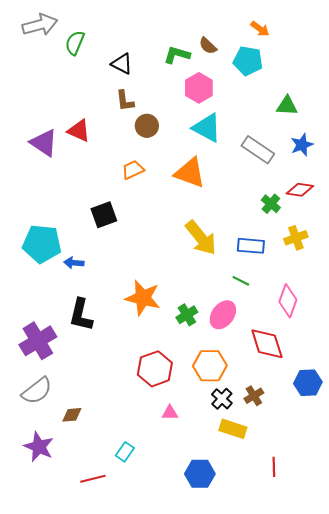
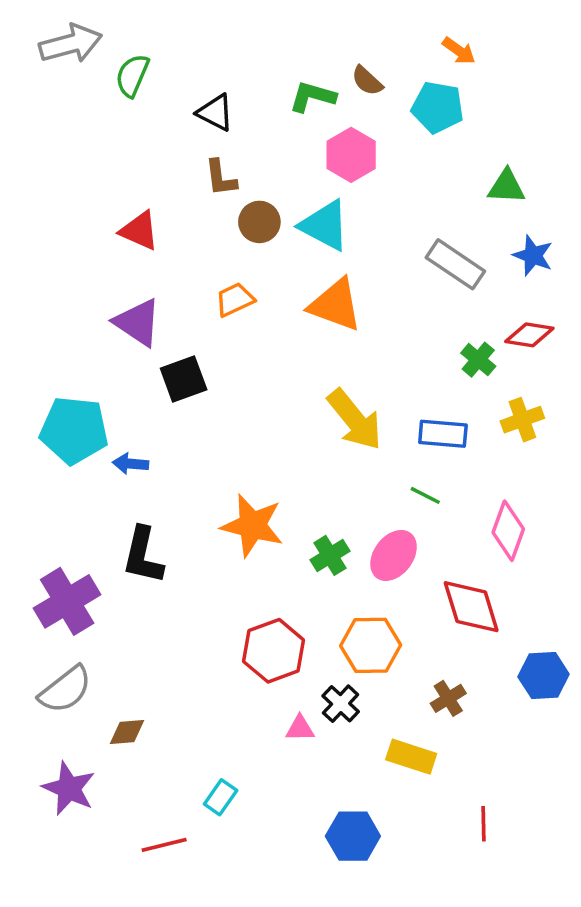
cyan triangle: (207, 128) -> (325, 225), moved
purple triangle: (44, 143) -> (138, 323), moved
blue star: (302, 145) -> (533, 255), turned -30
black cross: (222, 399) -> (341, 704), moved

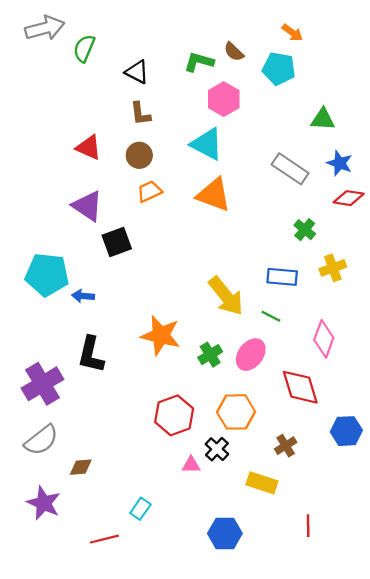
brown circle: (259, 222) -> (139, 155), moved
red diamond: (529, 335) -> (349, 198), moved
yellow arrow: (355, 420) -> (226, 296), moved

